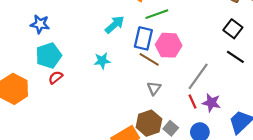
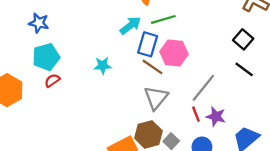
cyan arrow: (115, 25) -> (130, 25), moved
gray triangle: (154, 88) -> (156, 98), size x1.6

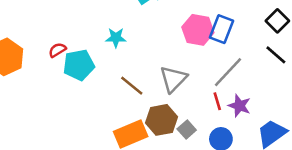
blue rectangle: (148, 44) -> (221, 29), moved
cyan pentagon: (46, 57) -> (79, 65), moved
brown line: (152, 67) -> (132, 86), moved

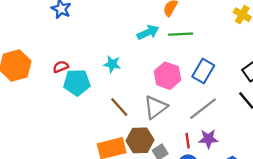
pink hexagon: (198, 30) -> (167, 76), moved
red line: (217, 101) -> (188, 141), moved
purple star: (240, 106) -> (208, 139), turned -30

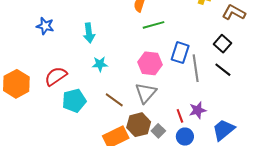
cyan arrow: (148, 32) -> (89, 33), moved, turned 120
red semicircle: (61, 67) -> (56, 76), size x1.6
cyan pentagon: (77, 82) -> (74, 101), moved
gray line: (203, 109) -> (196, 68), moved, turned -48

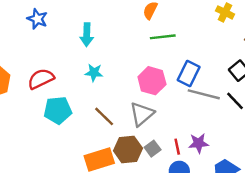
gray line: (196, 68) -> (204, 94), turned -76
gray square: (158, 131) -> (153, 149), moved

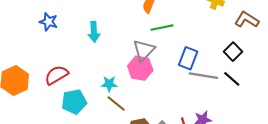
cyan star: (94, 73) -> (109, 84), moved
pink hexagon: (152, 81) -> (140, 68), moved
gray triangle: (142, 114) -> (144, 50), moved

